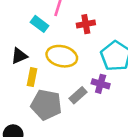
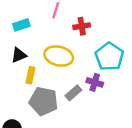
cyan rectangle: (39, 24) -> (21, 25), moved, turned -56

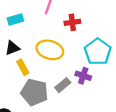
yellow rectangle: (30, 75) -> (23, 67), turned -42

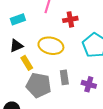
purple cross: (83, 76) -> (89, 84), moved
gray rectangle: (63, 85) -> (64, 77), turned -56

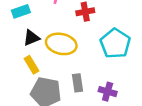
black triangle: (16, 46) -> (31, 38), moved

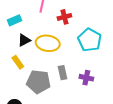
yellow rectangle: (31, 65) -> (18, 62), moved

